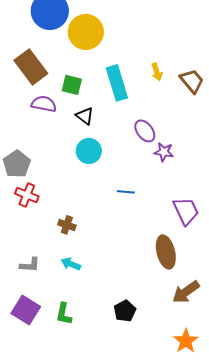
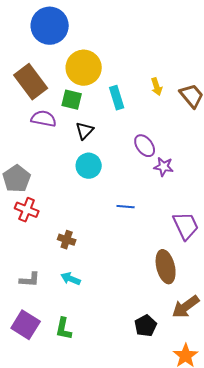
yellow circle: (86, 32) -> (84, 68), moved
cyan rectangle: (117, 83) -> (117, 98), size x0.7
black triangle: (85, 116) -> (85, 131), turned 36
black pentagon: (125, 311) -> (146, 326), moved

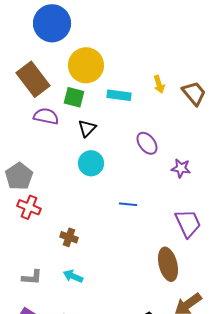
cyan rectangle: (117, 98) -> (119, 95), turned -65
purple star: (164, 167) -> (181, 168), moved

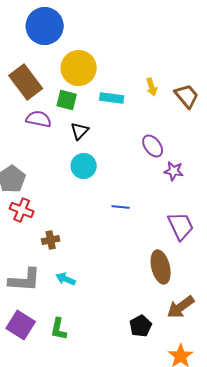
purple ellipse: (147, 143) -> (153, 146), moved
brown cross: (69, 237) -> (51, 240), moved, turned -30
gray L-shape: (32, 277) -> (25, 280), size x1.6

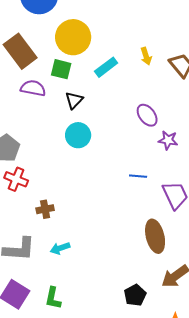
cyan rectangle: (112, 98) -> (106, 67), turned -45
blue line: (121, 207) -> (138, 176), moved
cyan arrow: (66, 279) -> (60, 248), turned -42

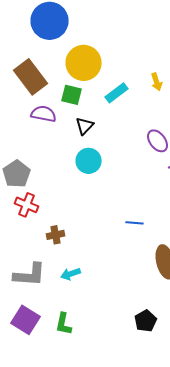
blue line: (138, 176) -> (135, 223), moved

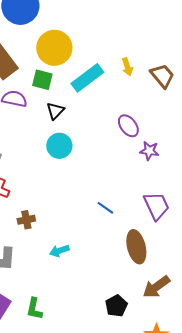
cyan rectangle: (117, 93) -> (87, 78), size x1.4
blue line: (135, 223) -> (105, 208), turned 30
cyan arrow: (71, 274) -> (59, 251), moved

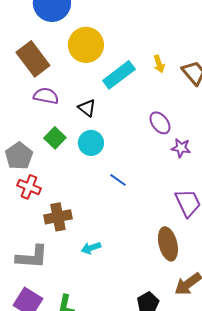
green square: (42, 80) -> (55, 138), moved, turned 30
black triangle: (55, 111) -> (87, 108), turned -36
blue line: (105, 208) -> (118, 180), moved
brown cross: (26, 220) -> (58, 217), size x1.5

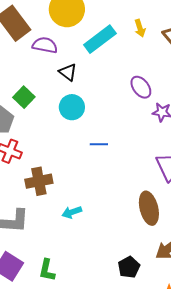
purple semicircle: (46, 96) -> (45, 45), moved
green square: (55, 138) -> (24, 97), moved
blue line: (118, 180) -> (99, 144), turned -36

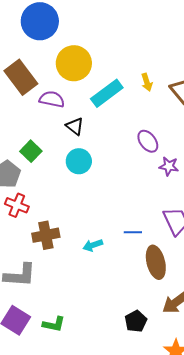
blue line: (99, 144) -> (133, 232), moved
cyan arrow: (72, 212) -> (93, 245), moved
green L-shape: (47, 270) -> (54, 324), turned -90

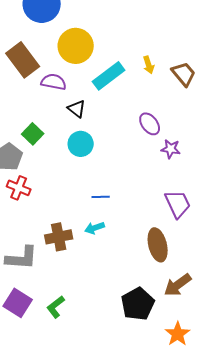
blue line: (133, 232) -> (101, 197), moved
brown cross: (46, 235) -> (59, 237), moved
black pentagon: (136, 321) -> (138, 304), size x1.5
green L-shape: (54, 324) -> (56, 307), turned 130

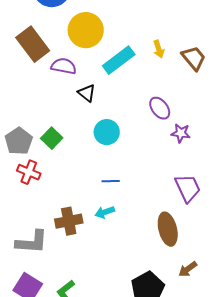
green square: (33, 134) -> (52, 138), moved
cyan circle: (81, 144) -> (107, 132), moved
brown arrow: (178, 285) -> (188, 269), size x0.7

